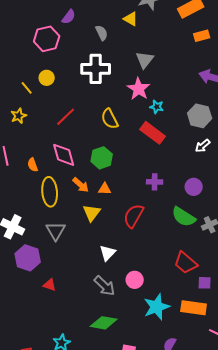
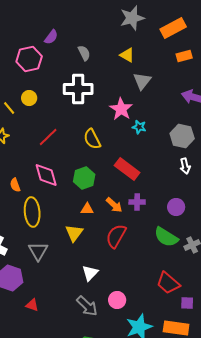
yellow triangle: (131, 19) -> (127, 55), moved
gray triangle: (145, 60) -> (142, 81), moved
red rectangle: (153, 133) -> (127, 169), moved
white arrow: (203, 146) -> (185, 166), turned -63
orange arrow: (81, 185) -> (114, 205), moved

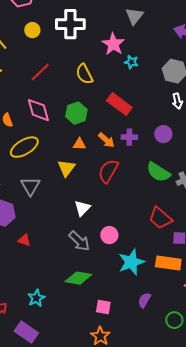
yellow circle: (29, 98) -> (32, 30), moved
purple circle: (176, 207) -> (163, 134), moved
yellow ellipse: (32, 212) -> (24, 147), turned 64

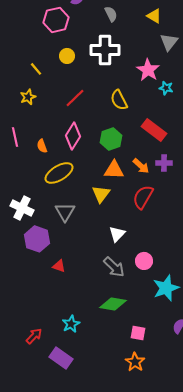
pink diamond: (38, 110) -> (73, 136), turned 48
orange triangle: (79, 144) -> (114, 170), size x1.5

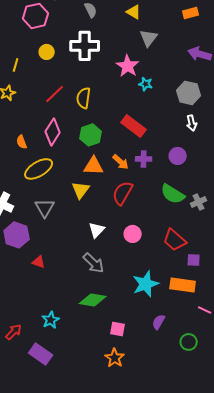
yellow line: (36, 69) -> (16, 65), turned 56
yellow semicircle: (119, 100) -> (84, 98), moved, turned 35
pink circle: (144, 261) -> (133, 234), moved

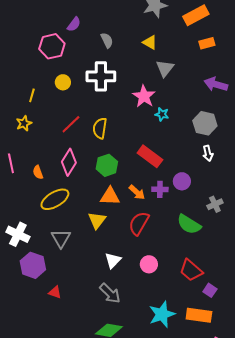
purple circle: (178, 156) -> (182, 181), moved
gray cross: (199, 202) -> (215, 204), moved
purple square: (194, 260) -> (210, 290), turned 32

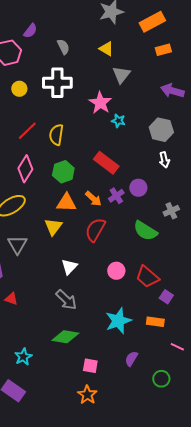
purple cross: (160, 189) -> (116, 196), turned -35
pink circle: (149, 264) -> (116, 271), moved
orange rectangle: (199, 315) -> (155, 322), size x0.7

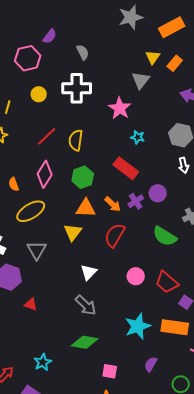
yellow triangle: (106, 49) -> (153, 57), moved, turned 35
orange rectangle: (163, 50) -> (175, 63), moved, turned -35
cyan star: (118, 121) -> (138, 137), moved
orange rectangle: (155, 322) -> (175, 327), size x1.5

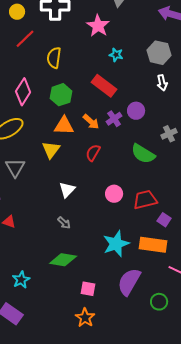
red line: (47, 136) -> (25, 39), moved
red semicircle: (115, 235) -> (93, 153), size x0.7
red trapezoid: (167, 282) -> (145, 200), turned 125
gray arrow: (86, 305) -> (64, 223), size x0.6
purple semicircle: (151, 364) -> (129, 282), size x1.8

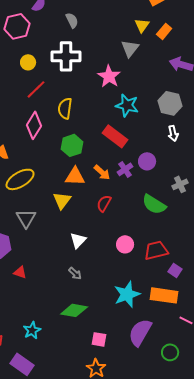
cyan star: (116, 55) -> (127, 105), size x1.6
pink diamond: (23, 92) -> (34, 125), moved

